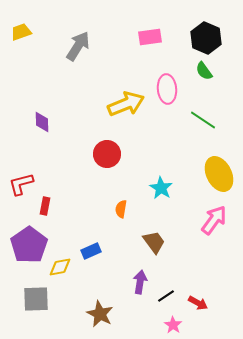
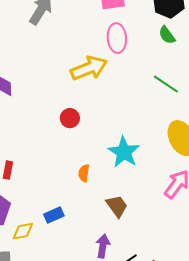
pink ellipse: (167, 89) -> (117, 38), moved
red circle: (107, 154) -> (70, 118), size x0.7
cyan star: (161, 188) -> (124, 152), size x1.4

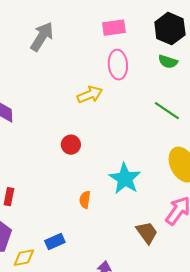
green semicircle: (167, 35) -> (168, 62), turned -36
yellow arrow: (89, 68) -> (90, 95), size x0.7
brown trapezoid: (117, 206) -> (147, 233), moved

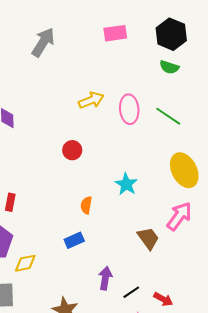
pink ellipse: (118, 65) -> (129, 109), moved
cyan star: (125, 179) -> (126, 184), size x0.7
blue rectangle: (55, 242) -> (74, 240), moved

